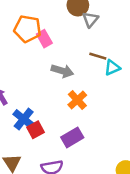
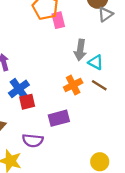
brown line: (98, 56) -> (99, 85), moved
cyan triangle: (112, 68) -> (96, 62), moved, turned 35
gray arrow: (62, 71) -> (80, 50), moved, turned 66

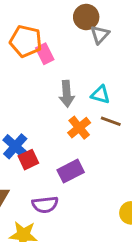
gray arrow: (80, 50) -> (67, 94), moved

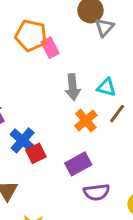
brown line: (111, 121) -> (117, 114), turned -72
purple semicircle: (45, 205) -> (97, 192), moved

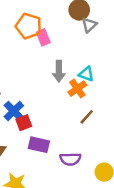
brown line: (117, 114) -> (87, 117), moved
orange cross: (86, 121) -> (77, 89), moved
purple rectangle: (78, 164) -> (39, 145), moved, turned 36

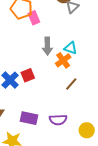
red square: (24, 123) -> (28, 75), moved
purple rectangle: (39, 145) -> (29, 118), moved

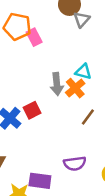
gray arrow: (47, 46) -> (57, 84), moved
purple rectangle: (29, 118) -> (40, 181), moved

